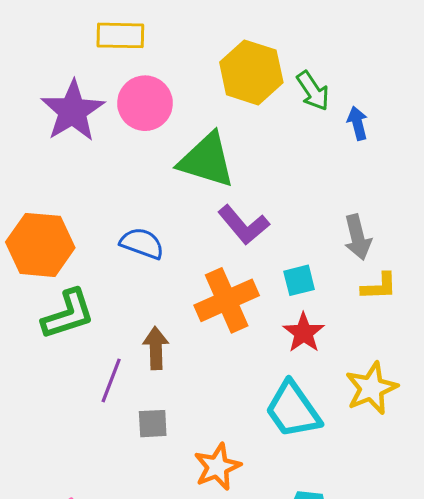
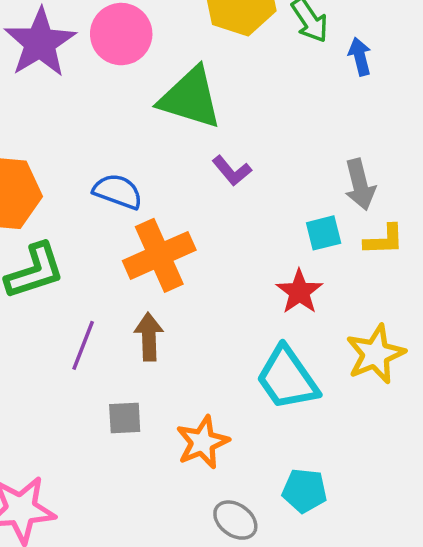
purple L-shape: (244, 225) -> (232, 171), size x0.7
cyan square: (299, 280) -> (324, 233), moved
orange cross: (227, 300) -> (159, 255), moved
brown arrow: (156, 348) -> (149, 337), moved
gray square: (153, 424) -> (125, 418), moved

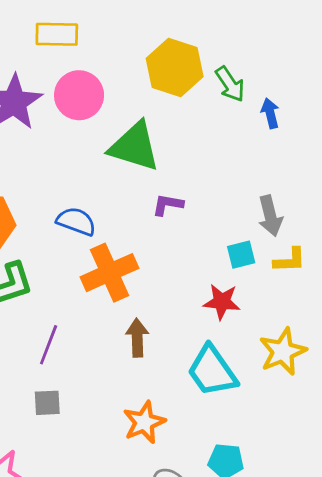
purple L-shape: (232, 171) -> (168, 205), turned 140
red star: (299, 292) -> (222, 302), turned -30
brown arrow: (149, 337) -> (137, 338), moved
gray square: (125, 418) -> (47, 403), moved

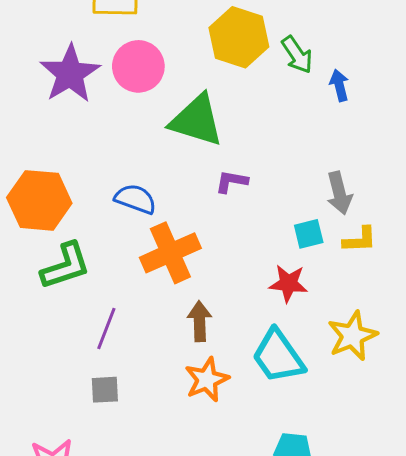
orange star: (144, 422) -> (207, 380), moved

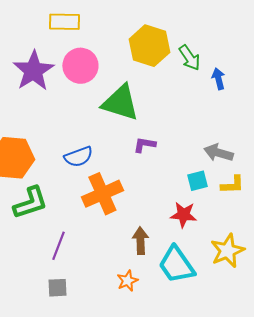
gray arrow: (339, 193) -> (218, 153), turned 120
blue semicircle: (135, 199) -> (78, 157), turned 140
brown arrow: (200, 321) -> (140, 241), moved
orange star: (207, 380) -> (127, 281), size x0.7

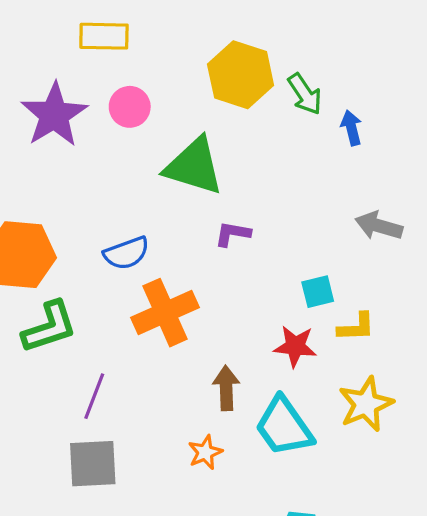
pink circle: (80, 66) -> (130, 107), size x0.7
gray arrow: (218, 153) -> (379, 226), moved
yellow L-shape: (232, 185) -> (356, 327), moved
gray square: (57, 288) -> (93, 464), size x1.6

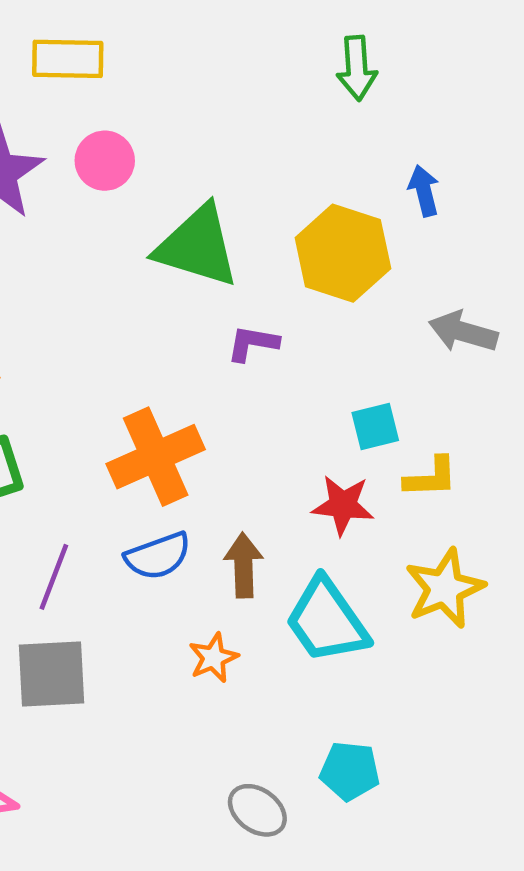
yellow hexagon: (241, 75) -> (343, 253), moved
green arrow: (305, 94) -> (357, 68), moved, turned 30
blue semicircle: (126, 253) -> (158, 556), moved

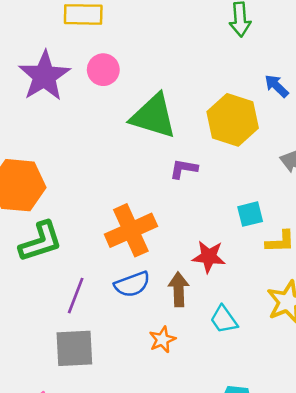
blue arrow: (424, 191) -> (277, 86), turned -32
red star: (343, 505) -> (209, 257), moved
cyan trapezoid: (327, 621) -> (224, 319), size x0.6

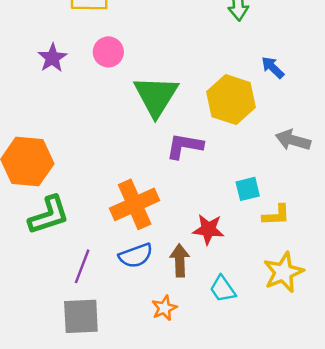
purple star: (44, 76) -> (52, 58), size x0.6
green triangle: (153, 116) -> (156, 96), turned 45
purple L-shape: (184, 169) -> (185, 146), size x1.4

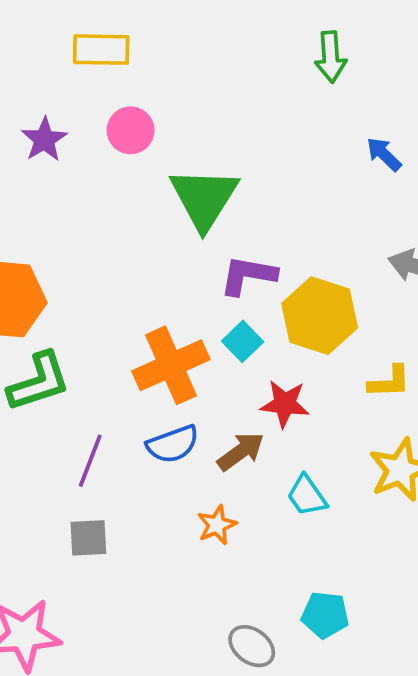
yellow hexagon: (231, 100) -> (320, 316), moved
cyan square: (248, 189) -> (243, 341), moved, turned -30
brown arrow: (180, 260) -> (241, 452), turned 56
gray square: (81, 316) -> (88, 538), size x0.7

